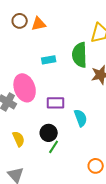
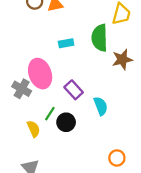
purple rectangle: (56, 103) -> (74, 90), turned 48
green line: (54, 147) -> (50, 114), moved

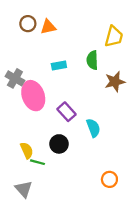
green semicircle: (100, 38) -> (92, 60), size x0.7
gray cross: (22, 89) -> (15, 78), moved
green line: (50, 114) -> (38, 162), moved, turned 72

